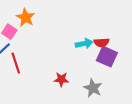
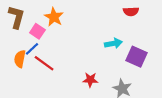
red semicircle: (101, 42) -> (131, 11), moved
red line: (16, 63) -> (44, 63), turned -36

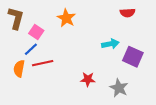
orange star: (54, 17) -> (66, 18), moved
orange semicircle: (20, 59) -> (19, 69), moved
red line: (44, 63) -> (43, 63), turned -48

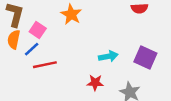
cyan arrow: (110, 44) -> (108, 56), moved
orange semicircle: (19, 69) -> (14, 40), moved

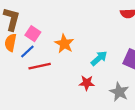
orange star: (71, 14) -> (64, 44), moved
cyan arrow: (108, 56) -> (99, 58), turned -30

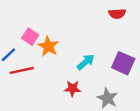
pink square: (33, 34) -> (30, 37), moved

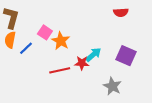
red line: (22, 70) -> (60, 70), moved
red star: (72, 89) -> (82, 63), moved

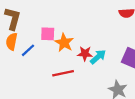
pink square: (45, 32) -> (48, 34), turned -32
red star: (82, 63) -> (85, 54), moved

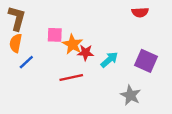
blue line: (28, 50) -> (26, 62), moved
red star: (85, 54) -> (86, 53), moved

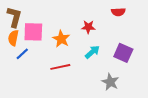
pink square: (55, 35) -> (33, 32), moved, size x1.5
red star: (86, 53) -> (88, 27), moved

